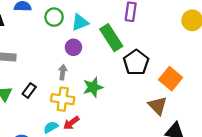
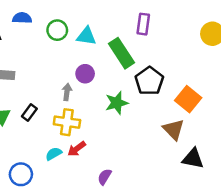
cyan triangle: (80, 22) -> (86, 36), turned 30
purple circle: (73, 47) -> (85, 74), moved
green star: (93, 87) -> (117, 103), moved

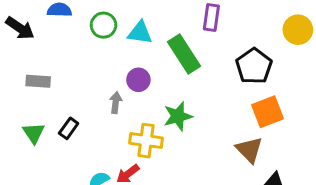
black pentagon: (149, 81) -> (254, 66), moved
orange square: (188, 99) -> (267, 112), turned 30
yellow cross: (67, 122) -> (146, 141), moved

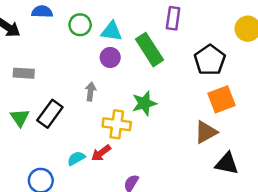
purple circle: (138, 80) -> (110, 57), moved
black rectangle: (69, 128) -> (50, 114), size x1.5
brown triangle: (249, 150) -> (206, 132), turned 45

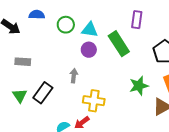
green star: (144, 103) -> (139, 86), moved

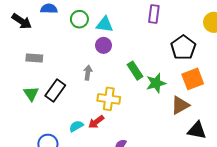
green rectangle: (119, 44) -> (135, 71), moved, size x0.7

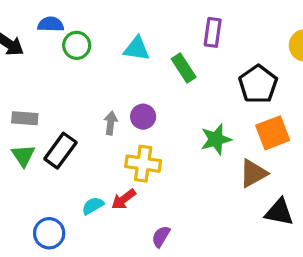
green circle: (79, 19) -> (77, 45), moved
purple circle: (104, 45) -> (143, 117), moved
gray rectangle: (34, 58) -> (25, 118), moved
green rectangle: (135, 71) -> (184, 68), moved

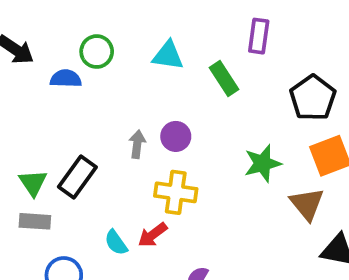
blue semicircle: (51, 24) -> (66, 79), moved
gray rectangle: (25, 118) -> (35, 221), moved
brown triangle: (253, 173) -> (307, 204), turned -40
cyan semicircle: (93, 206) -> (116, 243), turned -95

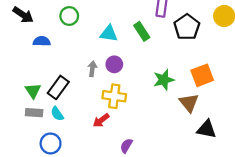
cyan triangle: (168, 55) -> (109, 34), moved
blue semicircle: (66, 79) -> (42, 41), moved
black pentagon: (313, 98) -> (187, 27), moved
cyan semicircle: (116, 243) -> (57, 114), moved

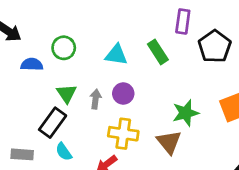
green circle: (69, 16) -> (64, 48), moved
green triangle: (33, 91) -> (66, 94), moved
brown triangle: (189, 103) -> (169, 142), moved
cyan semicircle: (57, 114) -> (64, 152), moved

